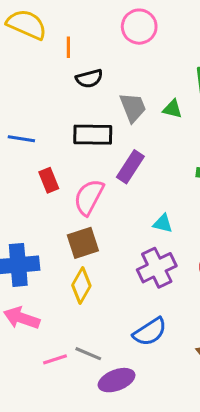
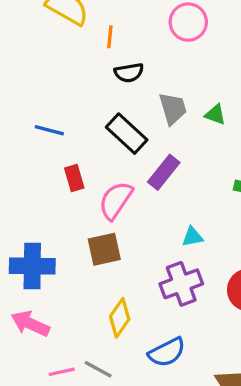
black rectangle: (93, 135) -> (127, 134), turned 36
cyan triangle: (163, 223) -> (193, 237), turned -30
yellow diamond: (81, 286) -> (120, 318), moved

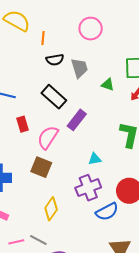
gray trapezoid: (173, 108) -> (79, 68), moved
brown square: (104, 249) -> (41, 167), turned 35
blue semicircle: (167, 352) -> (107, 212), moved

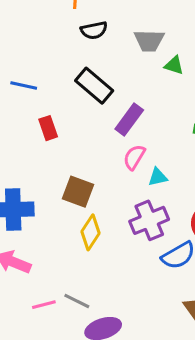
gray trapezoid: (79, 68) -> (149, 41), moved, turned 110
pink semicircle: (48, 137) -> (134, 157), moved, size x0.7
yellow diamond: (51, 209) -> (90, 232), moved

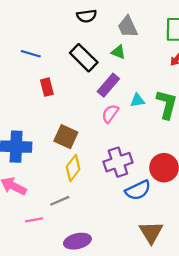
gray trapezoid: (149, 41) -> (128, 27), turned 60
green triangle: (174, 65) -> (118, 52), moved
cyan triangle: (158, 177) -> (138, 100), moved
gray line: (77, 301) -> (60, 201), moved, turned -54

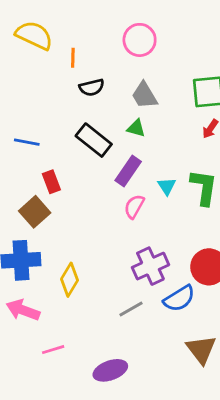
cyan triangle: (138, 100) -> (167, 186), turned -49
brown square: (66, 137) -> (35, 212), moved, turned 30
yellow diamond: (73, 168) -> (70, 280), moved
gray line: (60, 201) -> (131, 309), moved

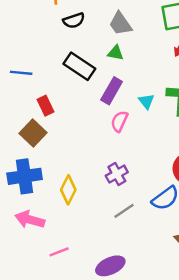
purple cross: (150, 266) -> (117, 174), moved, size x0.7

